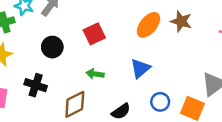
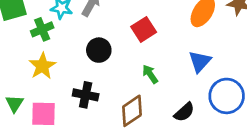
green arrow: (95, 74) -> (150, 74), turned 54
blue circle: (160, 102) -> (227, 96), size x1.6

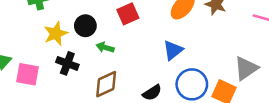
yellow star: (42, 66) -> (56, 34), moved
green arrow: (150, 74) -> (105, 47), moved, turned -48

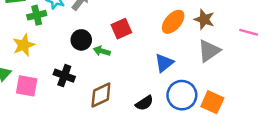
yellow star: (56, 34) -> (24, 45), moved
green arrow: (105, 47) -> (102, 51), moved
gray triangle: (246, 68) -> (209, 51), moved

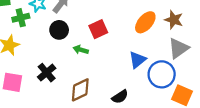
black circle: (81, 40) -> (59, 30), moved
black cross: (64, 76) -> (47, 73), turned 30
blue circle: (182, 95) -> (162, 74), moved

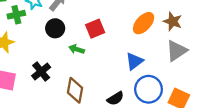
blue circle: (162, 74) -> (149, 89), moved
brown diamond: (80, 90) -> (75, 90), turned -55

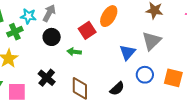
orange ellipse: (144, 23) -> (109, 16), moved
gray triangle: (177, 51) -> (151, 41), moved
blue circle: (149, 89) -> (145, 75), size x0.7

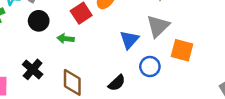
orange square: (173, 78) -> (182, 50), moved

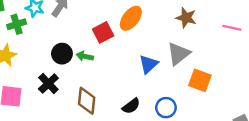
black circle: (39, 21) -> (62, 54), moved
blue circle: (150, 67) -> (166, 108), moved

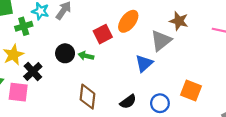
gray triangle: (179, 54) -> (161, 41), moved
orange square: (200, 80) -> (191, 91), moved
black cross: (48, 84) -> (33, 72), moved

